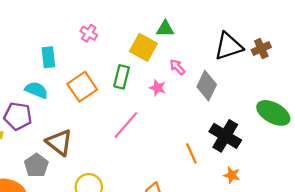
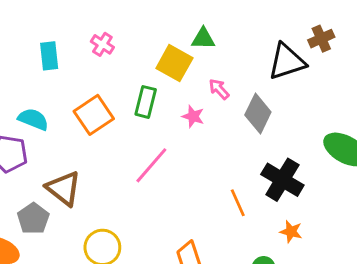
brown cross: (261, 49) -> (321, 39), moved
cyan rectangle: (48, 57) -> (49, 56), moved

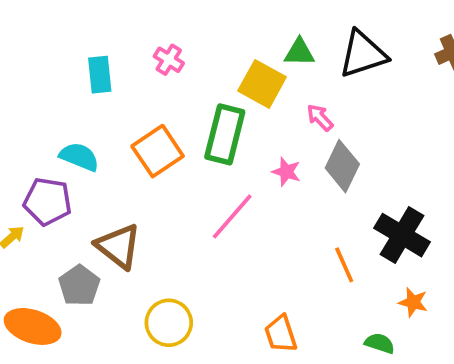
black triangle: (287, 62) -> (363, 54), moved
green rectangle: (146, 102) -> (225, 134), size x1.4
gray diamond: (258, 113) -> (342, 166), moved
pink star: (193, 116) -> (286, 172), moved

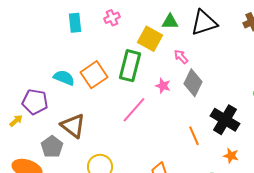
pink cross: (169, 60) -> (112, 18), moved, turned 35
cyan rectangle: (100, 75) -> (75, 23), moved
cyan semicircle: (79, 157) -> (64, 78), moved

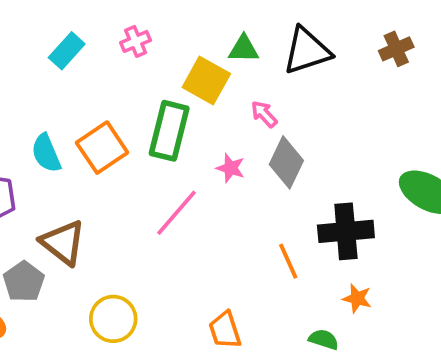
cyan rectangle: (75, 23) -> (67, 51), turned 48
cyan semicircle: (64, 78) -> (46, 153), turned -135
black cross: (225, 120) -> (346, 231), turned -36

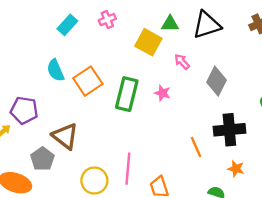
green rectangle: (169, 131) -> (127, 94), moved
cyan semicircle: (46, 153) -> (55, 70), moved
gray diamond: (286, 162) -> (216, 81), moved
pink line: (177, 213) -> (128, 169), moved, turned -36

